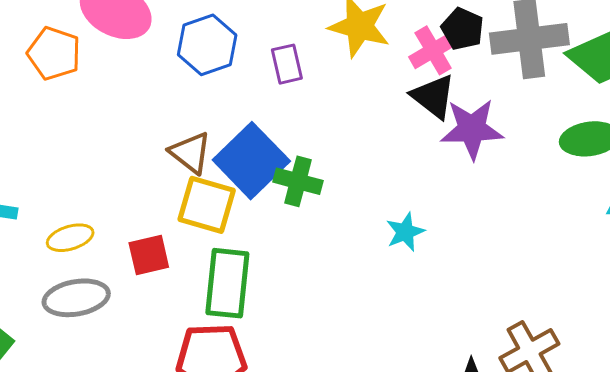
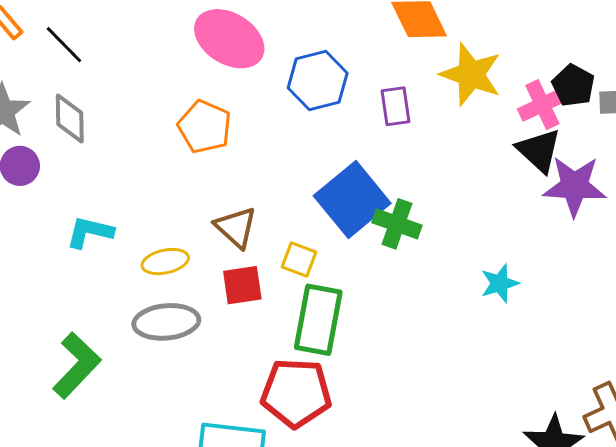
orange pentagon: (54, 53) -> (205, 127), moved
brown triangle: (190, 153) -> (236, 227), moved
yellow square: (207, 205) -> (299, 260), moved, size x0.6

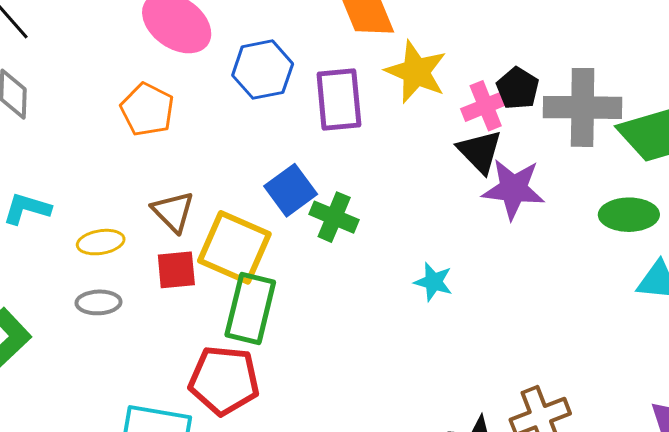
purple rectangle: (395, 106) -> (339, 99), size x1.6
blue square: (352, 199) -> (291, 190), size x0.7
yellow square: (299, 260) -> (234, 247), size x2.0
cyan star: (500, 283) -> (433, 282), turned 30
gray ellipse: (166, 322) -> (98, 302), size x0.7

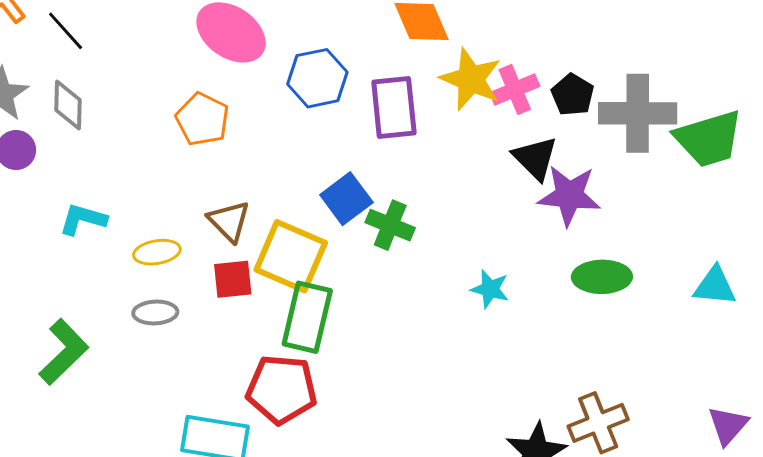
pink cross: (486, 106) -> (515, 90), moved
green ellipse: (629, 215) -> (602, 277), moved

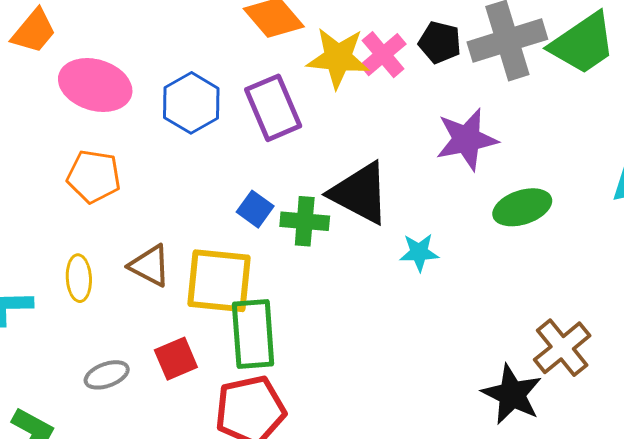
black triangle: (535, 158) -> (360, 193), moved, size x1.4
blue square: (346, 199) -> (255, 209), size x0.7
yellow ellipse: (157, 252) -> (79, 278), moved, turned -66
red square: (233, 279) -> (176, 359), moved

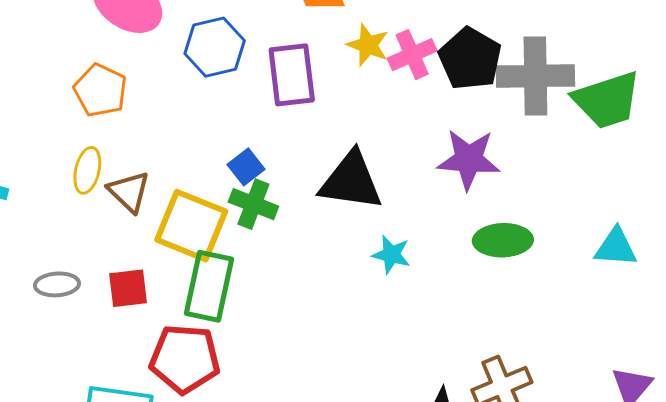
black pentagon: (440, 42) -> (470, 59), size x1.5
yellow star: (338, 58) -> (368, 45), size x0.7
black triangle: (360, 193) -> (351, 181), turned -36
green cross: (305, 221) -> (253, 204), moved
yellow ellipse: (79, 278) -> (87, 170), moved

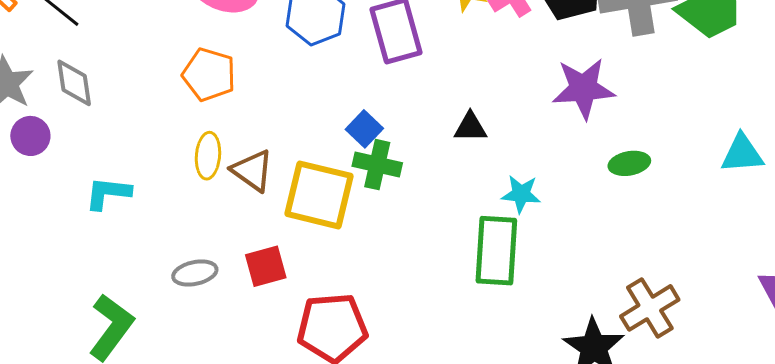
black triangle: (351, 181) -> (470, 127), size x0.5
green ellipse: (503, 240) -> (629, 163), size x0.7
green rectangle: (209, 286) -> (496, 251), moved

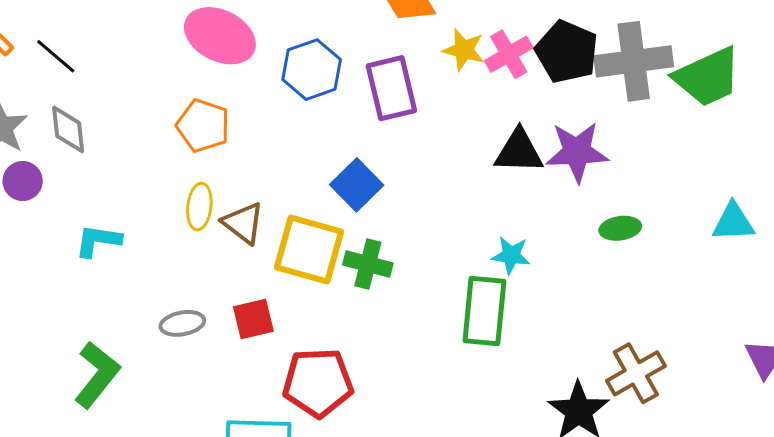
black triangle: (470, 127) -> (519, 151), moved, size x1.5
blue square: (364, 129) -> (357, 185), size x1.4
green cross: (377, 165) -> (368, 264), moved

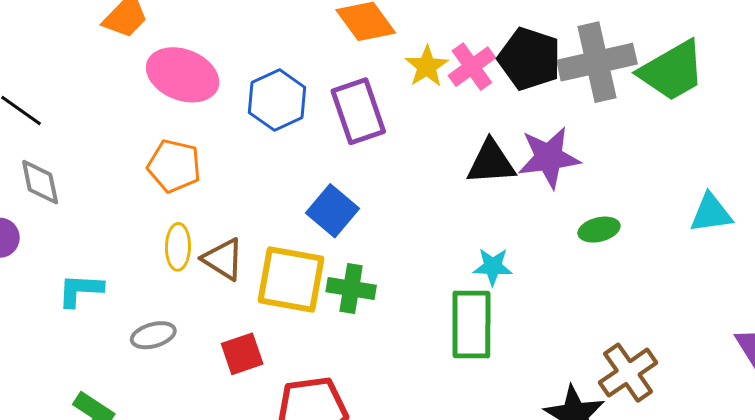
yellow star: (464, 50) -> (427, 66), turned 30
gray ellipse: (182, 323) -> (153, 335), moved

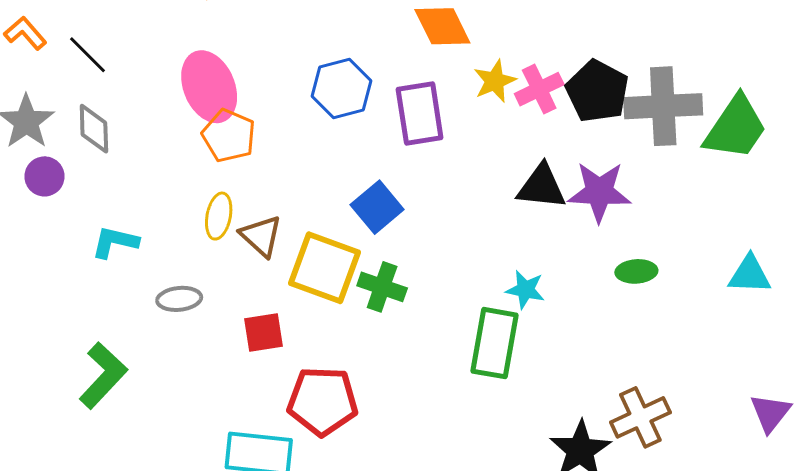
green trapezoid: (672, 71) -> (736, 128), turned -36
pink ellipse: (183, 75) -> (209, 87), moved, turned 36

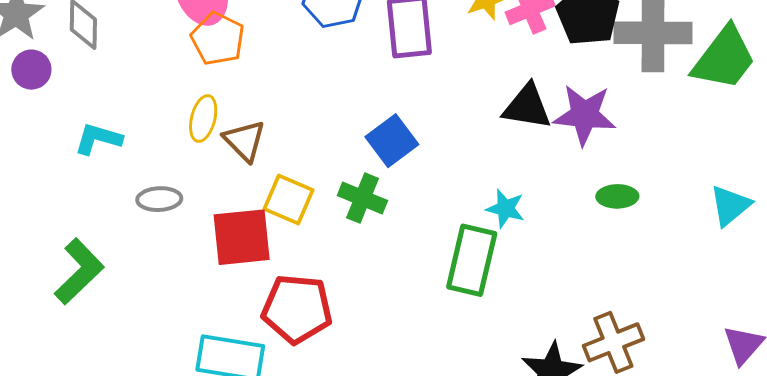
blue square: (377, 207) -> (392, 141), moved
yellow square: (324, 268) -> (288, 200), moved, size x0.7
cyan triangle: (750, 275) -> (730, 206), turned -45
red square: (263, 333) -> (242, 237), size x1.5

